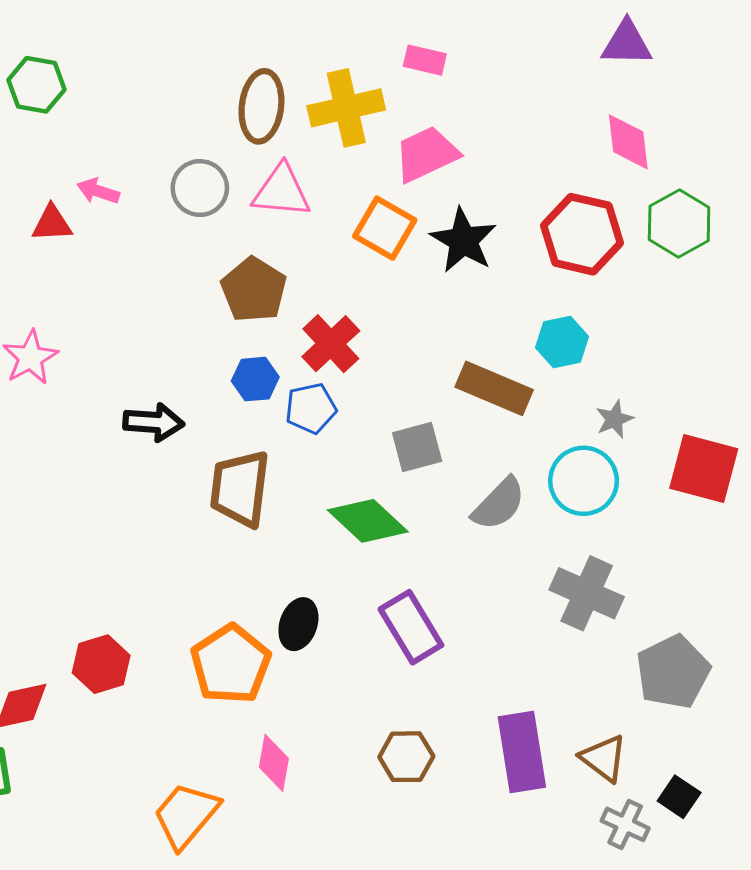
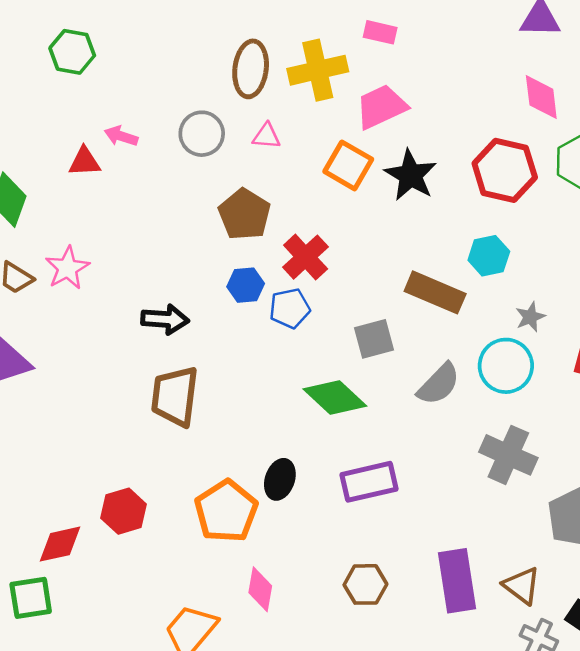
pink triangle: (281, 191) -> (266, 136), size x0.6
brown trapezoid: (240, 489) -> (175, 396), moved
purple rectangle: (411, 627) -> (369, 482), turned -72

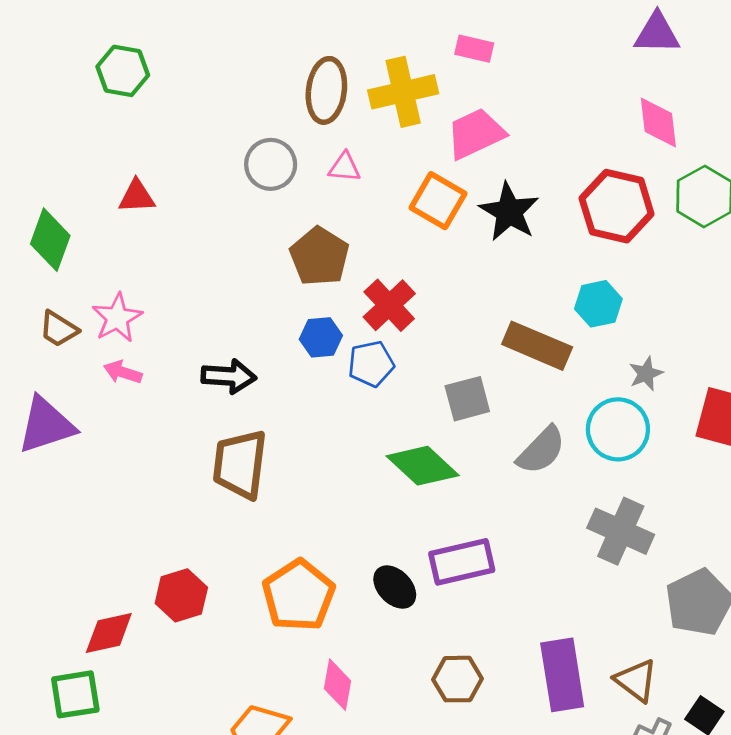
pink arrow: (121, 136) -> (123, 372), moved
black ellipse: (280, 479) -> (395, 587), moved, turned -63

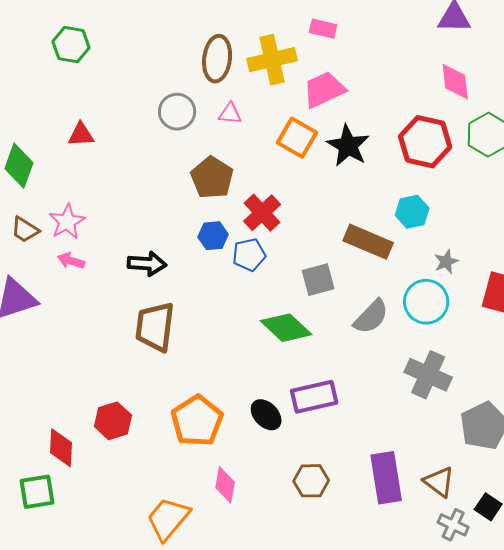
red diamond: (109, 633) -> (61, 448), turned -75

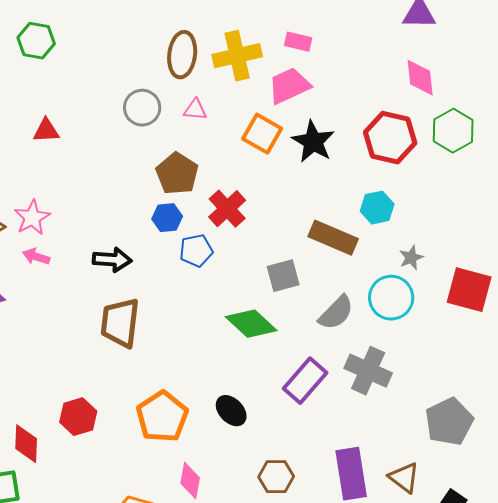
pink rectangle: (323, 29) -> (298, 42), moved
blue hexagon: (213, 236) -> (167, 218), moved
blue pentagon: (249, 255) -> (196, 251), moved
gray cross: (428, 375) -> (368, 371), moved
purple rectangle: (314, 397) -> (305, 381), moved, turned -36

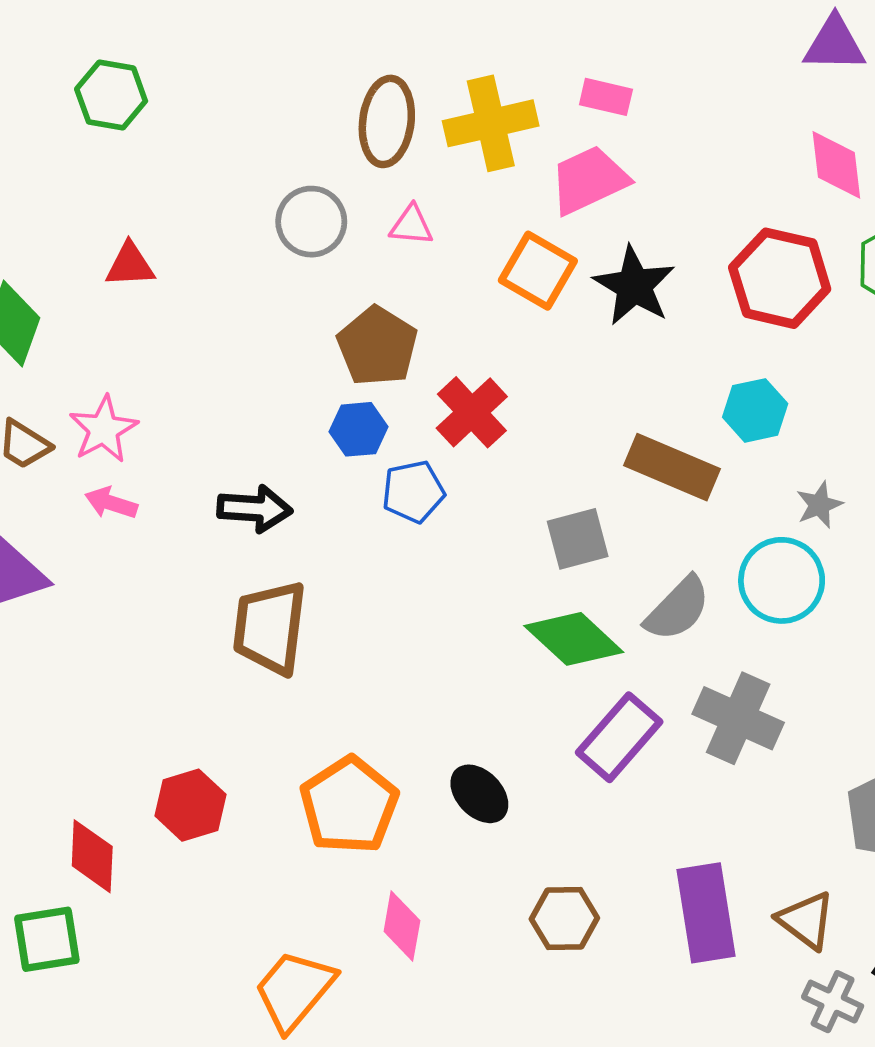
green diamond: (251, 324) -> (574, 639), moved

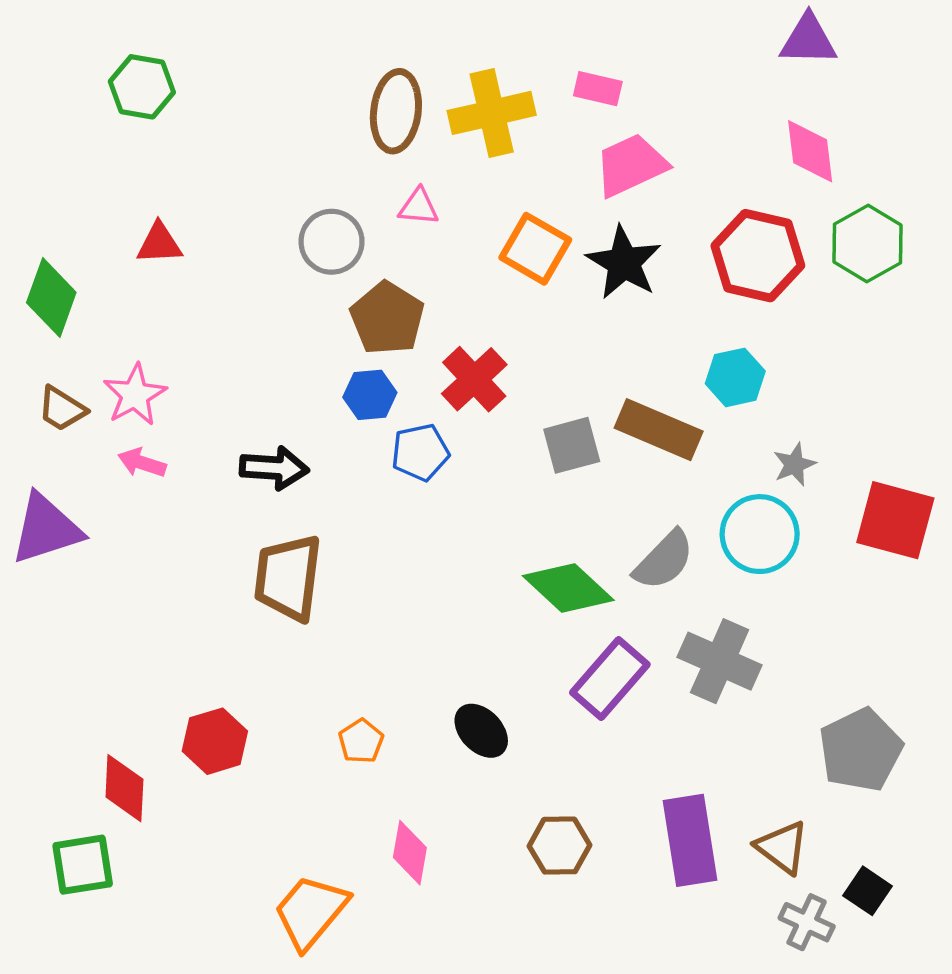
pink trapezoid: (589, 180) -> (631, 165), moved
gray circle: (311, 222) -> (332, 242), moved
gray square: (578, 539) -> (572, 445), moved
orange pentagon: (349, 805) -> (361, 741), size x0.5

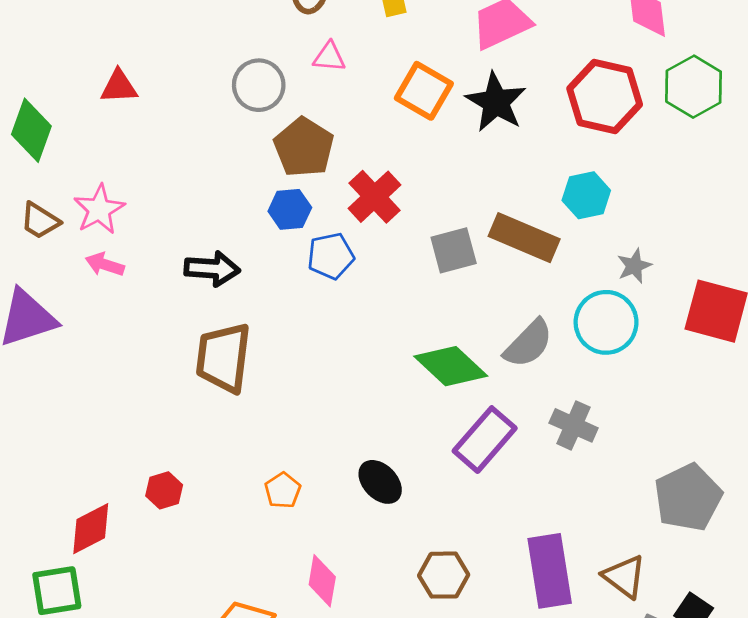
gray cross: (720, 661) -> (574, 425), size x0.7
red hexagon: (215, 741) -> (164, 490), size x0.7
red diamond: (124, 788) -> (91, 529), turned 60

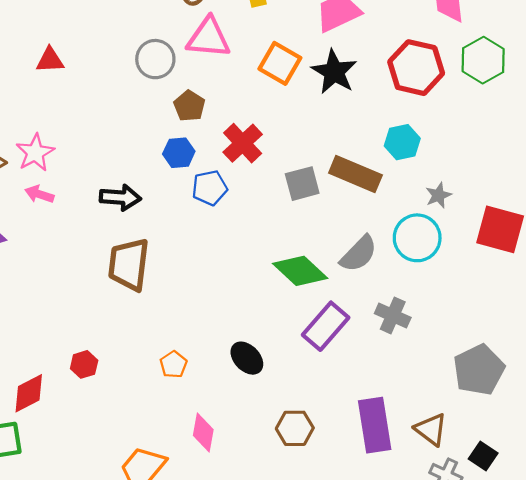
pink triangle: (329, 57) -> (209, 38), size x1.8
brown pentagon: (304, 147) -> (189, 106), size x0.7

